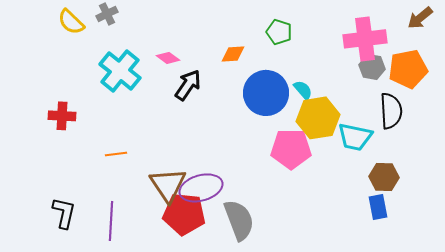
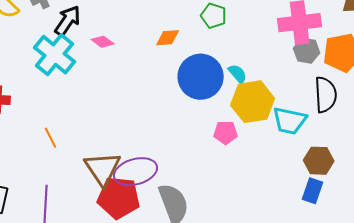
black arrow: (188, 85) -> (68, 21), moved
pink pentagon: (291, 149) -> (226, 133), size x0.6
orange line: (116, 154) -> (51, 138), turned 70
blue rectangle: (378, 207) -> (313, 191), turned 30

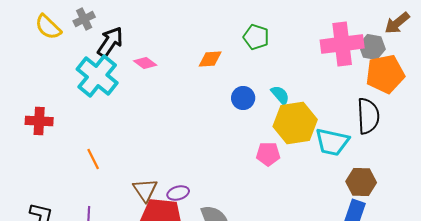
gray hexagon: (307, 51) -> (372, 47), moved
blue circle: (201, 77) -> (243, 98), size x0.5
brown triangle: (103, 169) -> (145, 190), size x0.7
purple ellipse: (136, 172) -> (178, 193), size x0.5

